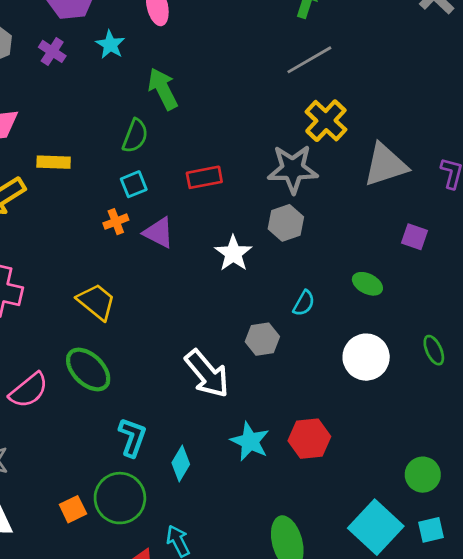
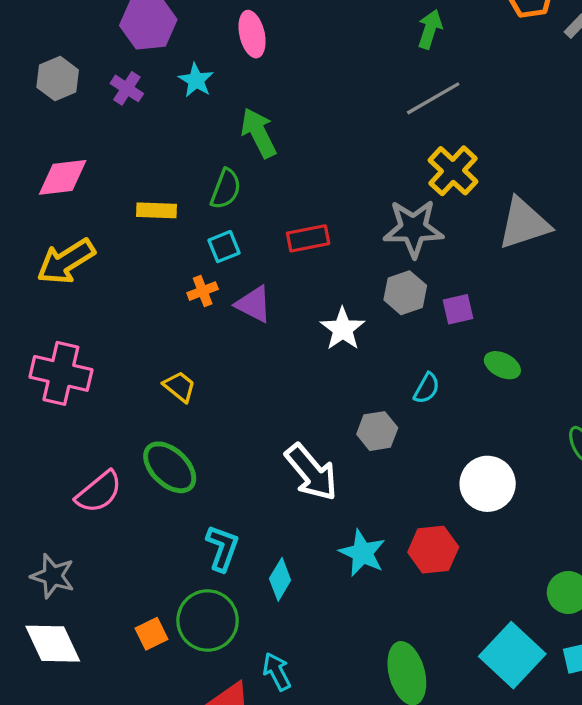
yellow rectangle: (54, 162) -> (156, 210), moved
purple square: (414, 237) -> (458, 309), moved, turned -32
yellow trapezoid: (96, 302) -> (180, 387), size x0.7
white circle: (366, 357) -> (488, 484), moved

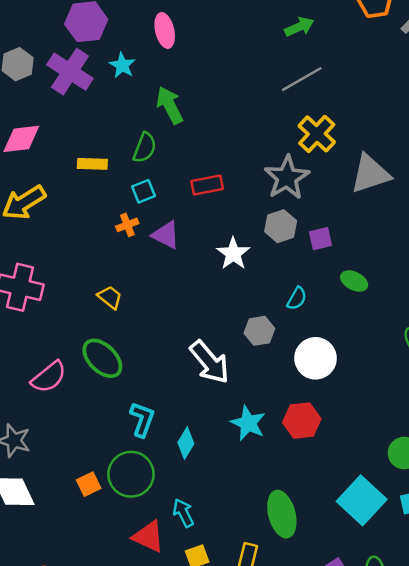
green arrow: (430, 29) -> (299, 27), turned 48
purple cross: (127, 88) -> (70, 72), size x1.8
gray star: (413, 228) -> (287, 178), turned -30
white circle: (488, 484) -> (316, 358), moved

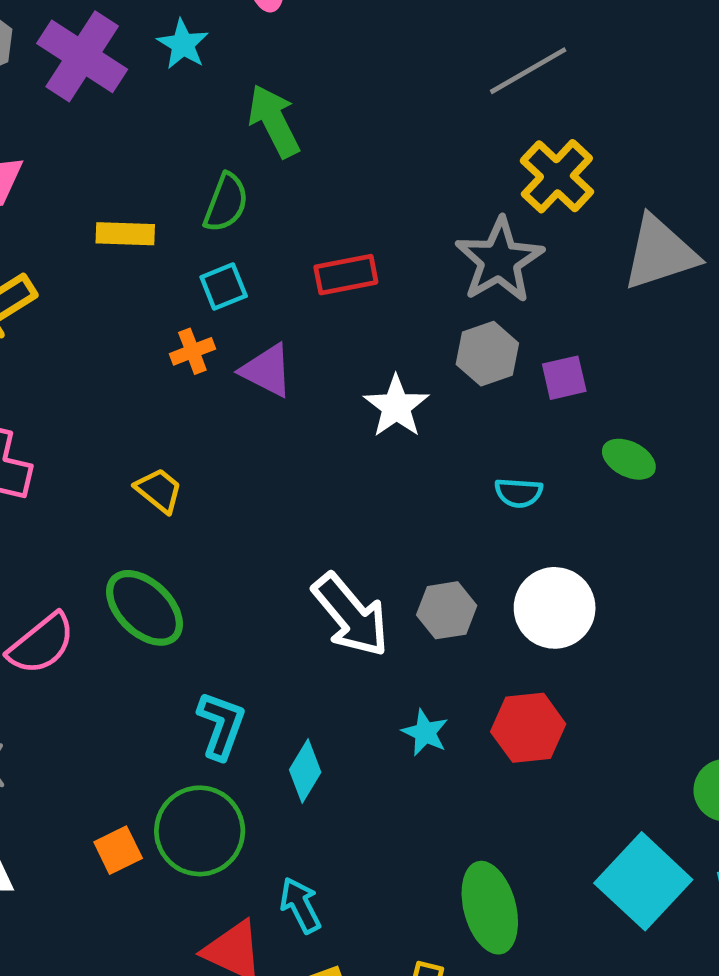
cyan semicircle: (297, 298) -> (519, 493), turned 65
gray hexagon: (259, 331) -> (447, 610), moved
cyan star: (248, 423) -> (425, 733), size x0.7

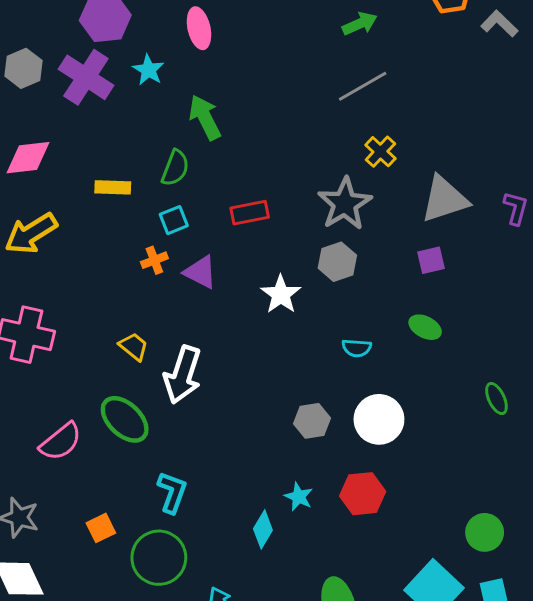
yellow cross: (557, 176) -> (380, 152), size x0.7
purple square: (564, 378) -> (431, 260), moved
white arrow: (351, 615) -> (183, 375), moved, turned 58
cyan diamond: (305, 771) -> (263, 529), moved
orange square: (118, 850) -> (101, 528), moved

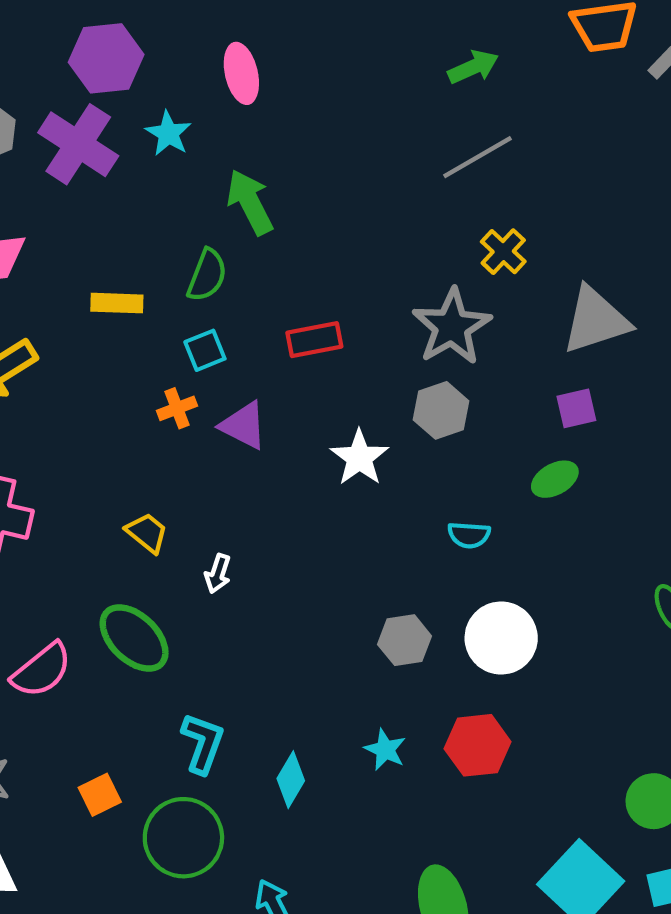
green ellipse: (425, 327) -> (555, 479), moved, turned -56
white arrow: (183, 375) -> (218, 574), size x0.5
cyan diamond: (263, 529) -> (291, 780), moved

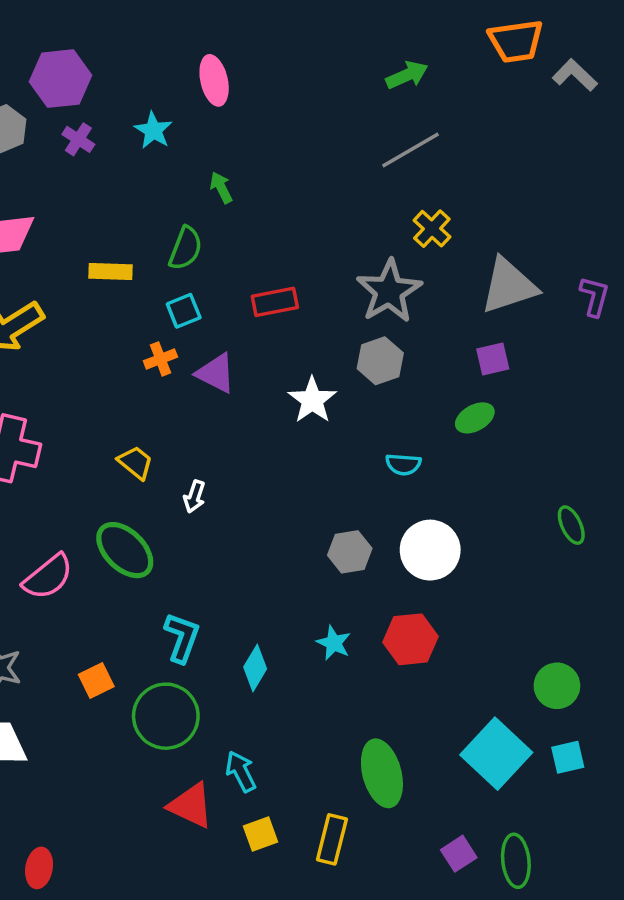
purple hexagon: (106, 58) -> (60, 79), moved
purple cross: (78, 144) -> (78, 139), size x0.5
green arrow: (250, 202) -> (221, 188), size x0.6

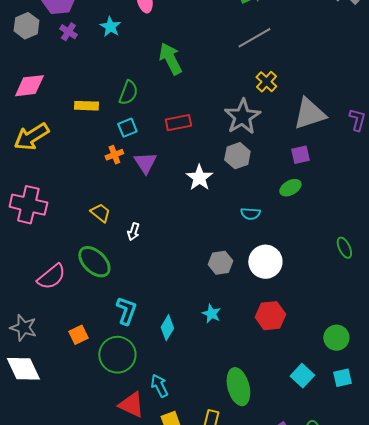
green arrow: (221, 188) -> (170, 59), moved, size x1.8
purple triangle: (216, 373) -> (145, 163), turned 30
red hexagon: (411, 639) -> (270, 316), moved
cyan square: (496, 754) -> (302, 376), size x0.6

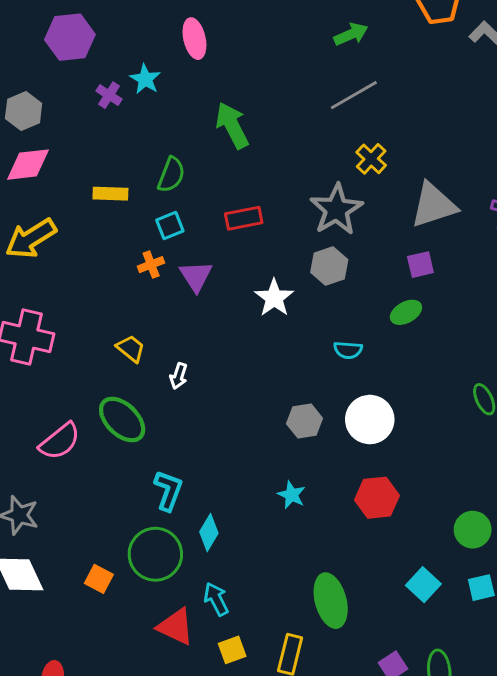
gray hexagon: (26, 26) -> (24, 111), moved
purple cross: (68, 32) -> (109, 95), moved
cyan diamond: (167, 328) -> (209, 533), moved
orange square: (78, 335) -> (99, 579), moved, turned -36

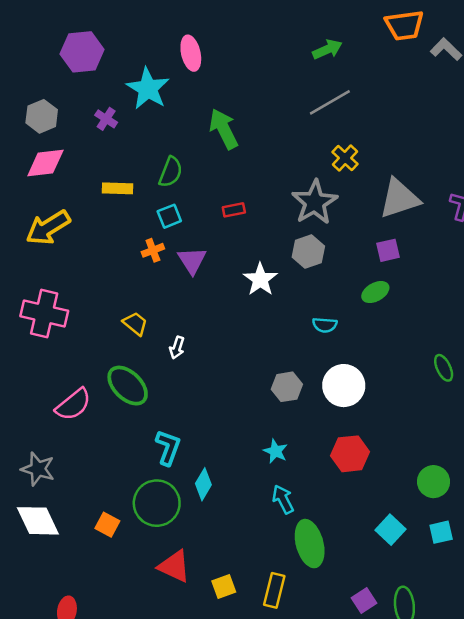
cyan star: (145, 79) -> (148, 89), size x1.6
purple cross: (109, 95) -> (106, 119), moved
red rectangle: (244, 218) -> (234, 210), size x0.7
cyan arrow: (216, 599) -> (283, 499), moved

